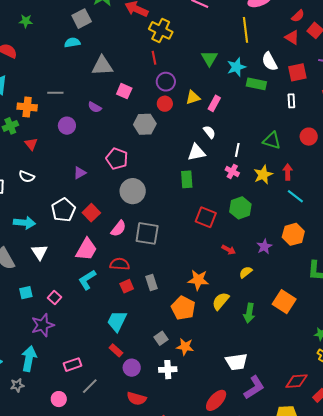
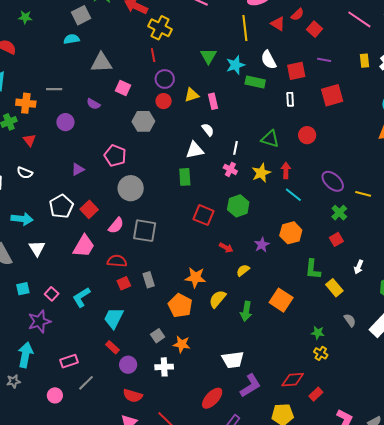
red triangle: (292, 37) -> (278, 24), moved
pink rectangle: (214, 103) -> (213, 101), turned -42
cyan L-shape: (87, 280) -> (81, 297), moved

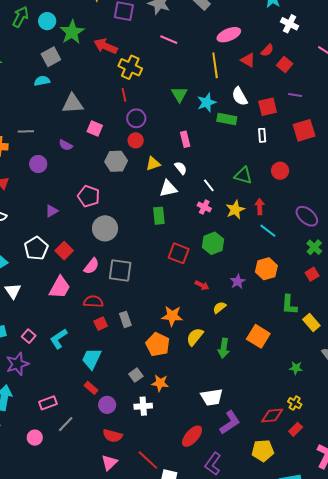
yellow triangle: (192, 95) -> (153, 164), moved
white line: (236, 148) -> (209, 185), turned -48
yellow cross: (321, 353) -> (295, 403), moved

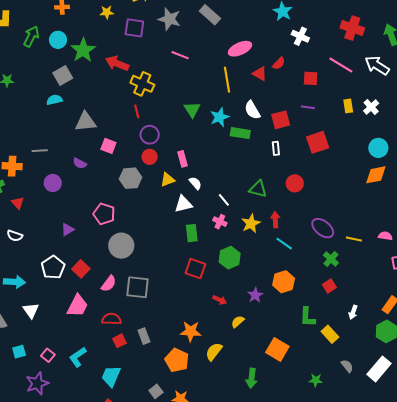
red square: (285, 65) -> (311, 78), moved, turned -35
pink rectangle: (185, 139) -> (183, 159), moved
green rectangle: (159, 216) -> (192, 233), moved
green arrow: (224, 348) -> (252, 378), moved

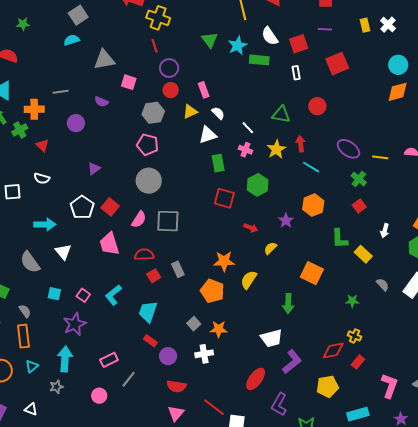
pink pentagon: (104, 214) -> (147, 145), moved
pink trapezoid: (78, 306) -> (109, 244), turned 140
cyan square: (19, 352) -> (54, 294), turned 32

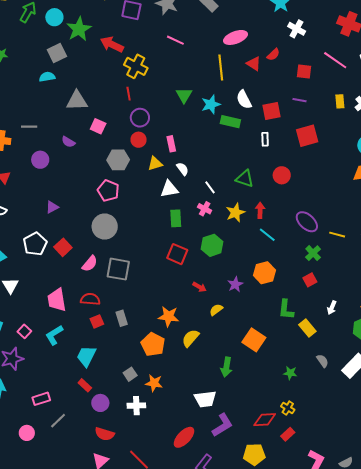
pink trapezoid: (109, 244) -> (57, 300), moved

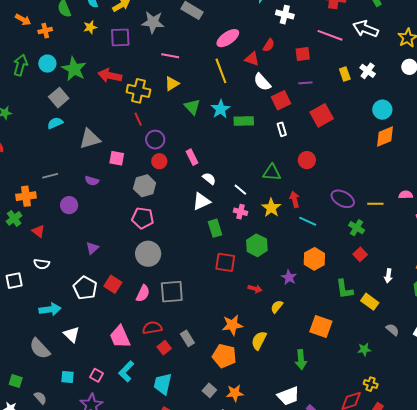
white semicircle: (244, 100) -> (262, 82), moved
yellow triangle: (155, 164) -> (172, 84), moved

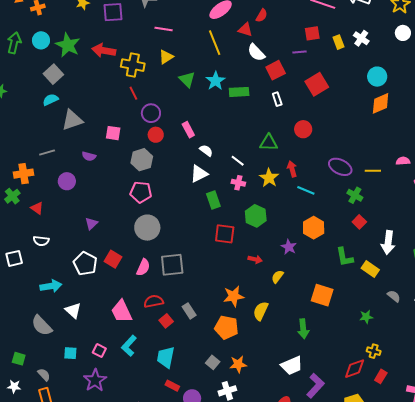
red square: (303, 54) -> (312, 33), moved
gray triangle: (90, 139) -> (72, 120), moved
white arrow: (388, 276) -> (388, 242), size x1.6

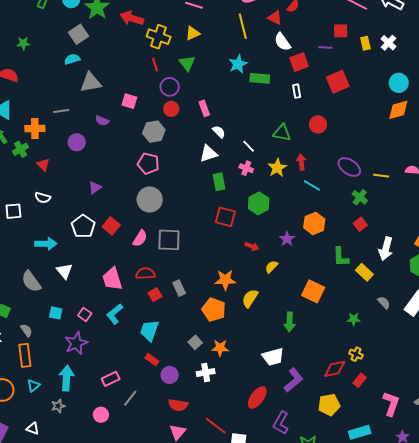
green triangle: (187, 79) -> (187, 63), moved

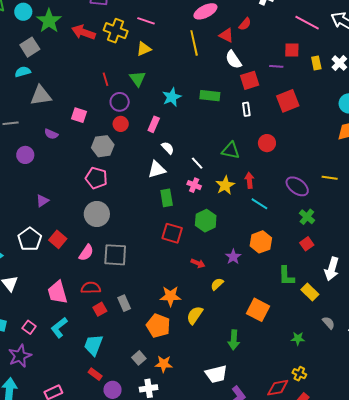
yellow cross: (159, 37) -> (116, 31), moved
cyan star: (238, 64) -> (172, 97), moved
pink rectangle: (204, 108) -> (154, 124), turned 42
yellow line: (381, 176) -> (330, 178), moved

